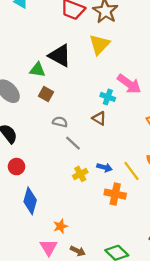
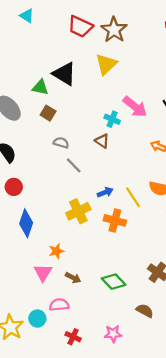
blue arrow: (104, 167) -> (105, 192), turned -40
yellow cross: (80, 174) -> (78, 211), moved, size x1.5

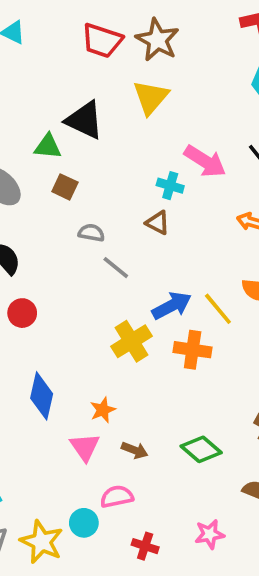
blue arrow: (105, 192) -> (172, 306), size x1.5
blue diamond: (26, 223) -> (42, 396), moved

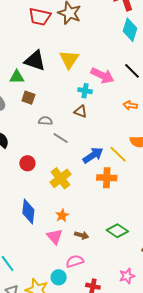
yellow triangle: (151, 97) -> (69, 59), moved
red circle: (22, 313) -> (27, 163), moved
yellow cross: (131, 341) -> (61, 178), moved

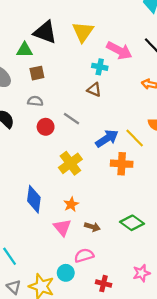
brown square: (28, 98) -> (37, 73), turned -32
gray semicircle: (45, 121) -> (35, 101), moved
red circle: (27, 163) -> (46, 127), moved

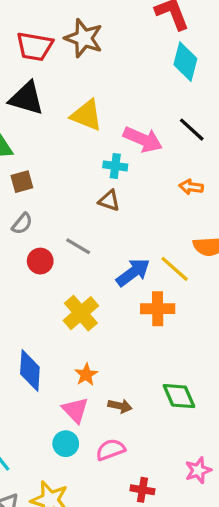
black triangle: (45, 32) -> (26, 98), moved
yellow triangle: (83, 32) -> (87, 115), turned -40
gray semicircle: (35, 101) -> (22, 224), turned 128
green diamond: (132, 223) -> (179, 396), turned 35
cyan circle: (66, 273) -> (66, 444), moved

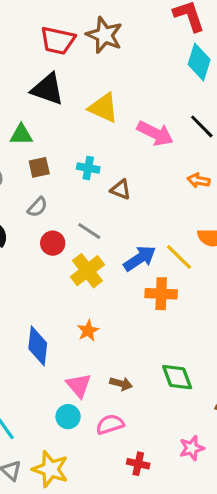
cyan cross: (115, 166) -> (88, 168), moved
yellow cross: (81, 313) -> (87, 271), moved
orange star: (86, 375) -> (88, 331), moved

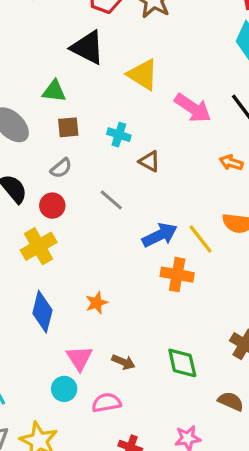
red circle: (53, 243) -> (52, 206), moved
yellow cross: (87, 271) -> (39, 246), moved

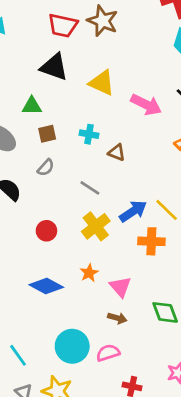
red circle: (52, 206) -> (46, 231), moved
yellow cross: (39, 246) -> (96, 226), moved
blue diamond: (42, 312) -> (46, 286), turned -68
pink triangle: (79, 358) -> (120, 287), moved
cyan circle: (64, 389) -> (72, 346), size x1.6

